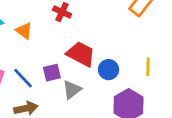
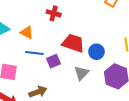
blue line: (23, 78) -> (34, 53), moved, turned -30
gray triangle: (72, 90) -> (81, 73), moved

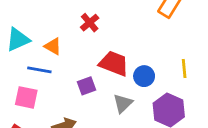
red cross: (54, 13) -> (90, 23), turned 32
blue line: (34, 53) -> (39, 70), moved

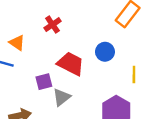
blue circle: (144, 76) -> (105, 52), moved
gray triangle: (123, 103) -> (62, 97), moved

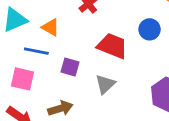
purple square: (44, 82) -> (70, 67), moved, turned 35

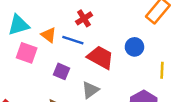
blue line: (36, 51) -> (73, 40), moved
pink square: (22, 79) -> (27, 53), moved

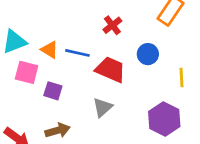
red cross: (84, 18) -> (112, 25), moved
purple square: (62, 71) -> (53, 91), moved

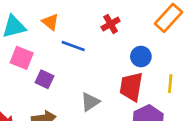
orange triangle: (50, 50) -> (50, 22), moved
red trapezoid: (110, 70) -> (131, 87), moved, turned -112

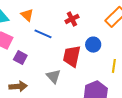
red trapezoid: (131, 87) -> (72, 56), moved
gray triangle: (90, 102) -> (53, 76), turned -42

